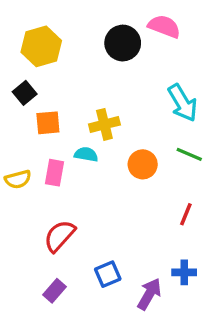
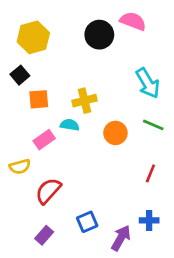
pink rectangle: (55, 173) -> (44, 140), turned 45
yellow semicircle: (18, 179) -> (20, 167), moved

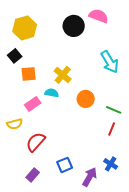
yellow cross: (84, 101) -> (63, 75), turned -36
green line: (153, 125) -> (114, 110), moved
blue cross: (149, 220) -> (111, 164), turned 32

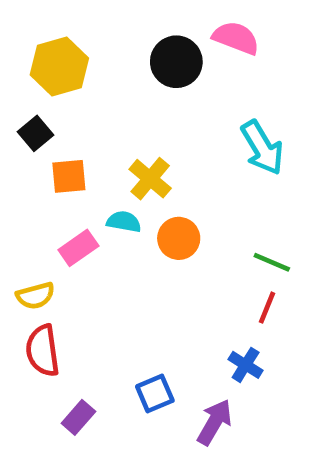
orange circle: (86, 99) -> (179, 238), moved
red semicircle: (36, 142) -> (43, 351), moved, turned -50
blue cross: (111, 164) -> (246, 365), moved

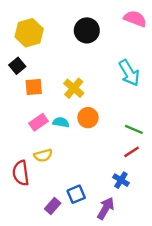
pink semicircle: (236, 38) -> (135, 19), moved
cyan semicircle: (124, 222) -> (61, 122), moved
yellow semicircle: (35, 296) -> (43, 155), moved
red line: (267, 308) -> (132, 152), turned 35
purple rectangle: (78, 417) -> (53, 206), moved

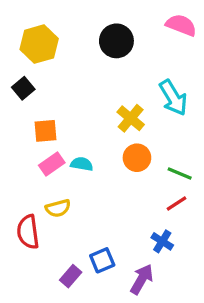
orange square: (34, 87) -> (45, 131), moved
yellow cross: (74, 88) -> (131, 118), moved
orange circle: (88, 118) -> (137, 158), moved

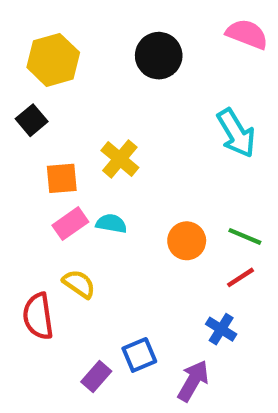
yellow cross: (131, 118) -> (120, 159), moved
orange circle: (137, 158) -> (187, 241), moved
yellow semicircle: (58, 208) -> (79, 284), turned -130

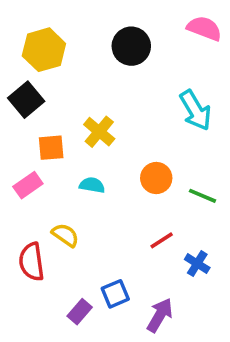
black square: (32, 120) -> (26, 100), size x1.4
pink rectangle: (70, 224) -> (28, 185), moved
orange circle: (187, 241) -> (156, 178), moved
red line: (241, 277) -> (162, 240), moved
blue cross: (221, 329) -> (197, 264), moved

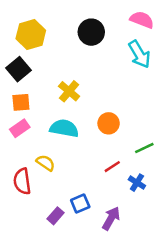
cyan arrow: (195, 110) -> (139, 54), moved
orange square: (51, 148) -> (21, 102), moved
cyan semicircle: (92, 185) -> (64, 128), size x1.6
green line: (203, 196) -> (144, 148), moved, turned -48

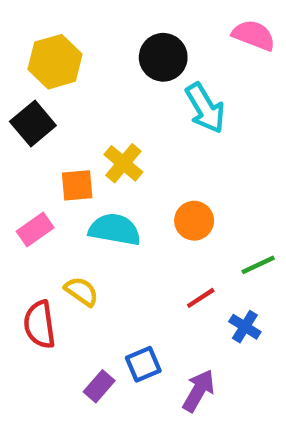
cyan arrow: (139, 54) -> (205, 108), moved
orange square: (21, 102) -> (77, 185), moved

